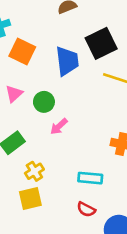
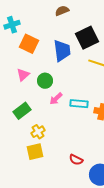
cyan rectangle: (90, 178) -> (79, 104), moved

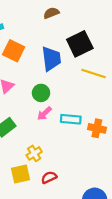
green circle: (45, 81) -> (41, 93), moved
yellow cross: (38, 132) -> (34, 153), moved
red semicircle: (76, 160) -> (49, 177), moved, turned 128

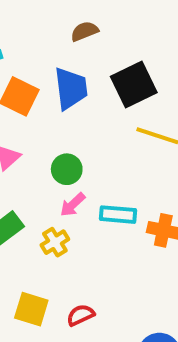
blue trapezoid: (51, 59) -> (71, 88), moved
yellow cross: (34, 153) -> (55, 242), moved
yellow square: (20, 174) -> (31, 309), turned 30

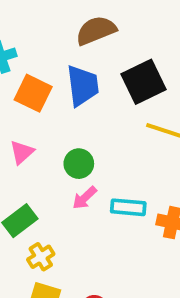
brown semicircle: (84, 31) -> (96, 30), size x1.5
yellow cross: (55, 242) -> (41, 257), moved

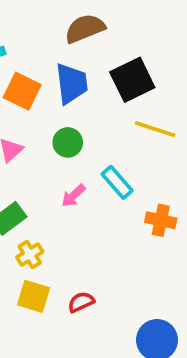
green circle: (79, 164) -> (68, 142), moved
cyan rectangle: (128, 207) -> (117, 182), moved, turned 44

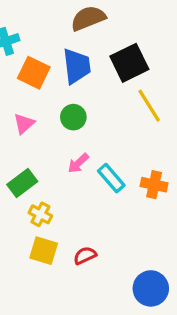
yellow line: (155, 129) -> (149, 106), turned 40
cyan rectangle: (117, 182) -> (111, 178), moved
yellow cross: (30, 255) -> (40, 214), turned -30

